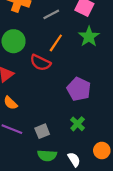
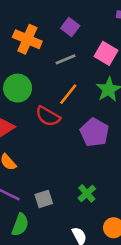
purple pentagon: (79, 89) -> (94, 132), moved
green semicircle: (47, 155) -> (20, 225), moved, turned -78

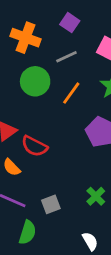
green circle: (18, 88) -> (35, 81), moved
red semicircle: (48, 116) -> (34, 146), moved

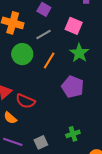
green cross: (96, 196) -> (73, 134), turned 32

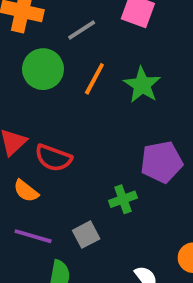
green star: (79, 53) -> (142, 85), moved
purple pentagon: (73, 87) -> (162, 162), moved, turned -30
green cross: (73, 134) -> (123, 199), moved

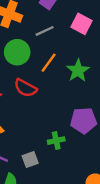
red semicircle: (53, 158) -> (25, 88), moved

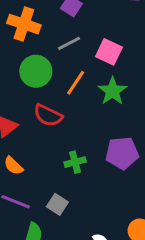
pink square: (81, 24) -> (109, 52), moved
green cross: (56, 141) -> (75, 162), moved
gray square: (30, 160) -> (57, 204), turned -35

